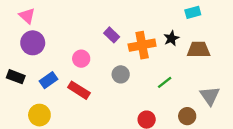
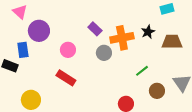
purple circle: (33, 43) -> (39, 31), moved
gray circle: (121, 74) -> (104, 53), moved
blue rectangle: (48, 80) -> (23, 50), moved, turned -63
brown circle: (187, 116) -> (157, 91), moved

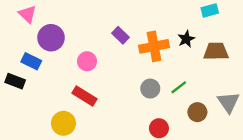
blue rectangle: (23, 50) -> (31, 61), turned -56
gray circle: (104, 53) -> (150, 89), moved
yellow circle: (31, 100) -> (63, 123), moved

